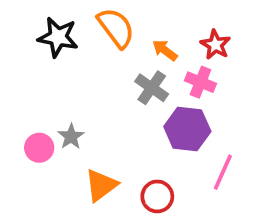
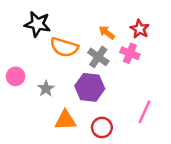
orange semicircle: (116, 28) -> (64, 47), moved, turned 144
purple hexagon: (187, 129) -> (90, 87), moved
pink circle: (39, 148) -> (16, 76), moved
orange triangle: (101, 185) -> (65, 120), turned 35

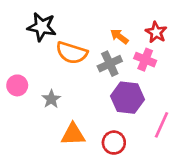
gray cross: (98, 57) -> (110, 64), turned 30
purple hexagon: (90, 87) -> (127, 98), moved

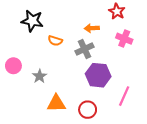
red star: (156, 32) -> (117, 11), moved
orange arrow: (119, 36) -> (92, 28), turned -40
orange semicircle: (72, 53) -> (55, 41), size x0.6
pink cross: (145, 60) -> (124, 39), moved

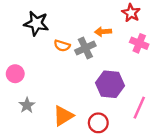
gray cross: (84, 49) -> (85, 48), moved
gray star: (40, 76) -> (27, 105), moved
orange triangle: (56, 103) -> (63, 116), turned -30

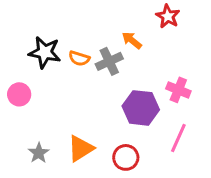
black star: (36, 23) -> (45, 52), moved
orange arrow: (103, 32) -> (132, 40), turned 42
pink cross: (139, 43) -> (178, 90), moved
gray star: (27, 105) -> (39, 153), moved

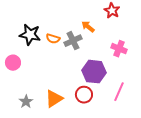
pink cross: (178, 90) -> (119, 49), moved
red circle: (126, 157) -> (84, 95), moved

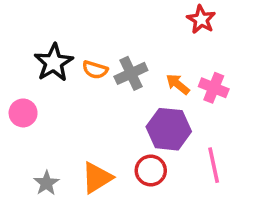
orange arrow: (88, 27) -> (178, 84), moved
black star: (30, 35) -> (54, 63), turned 30
pink line: (119, 92) -> (214, 165), turned -36

